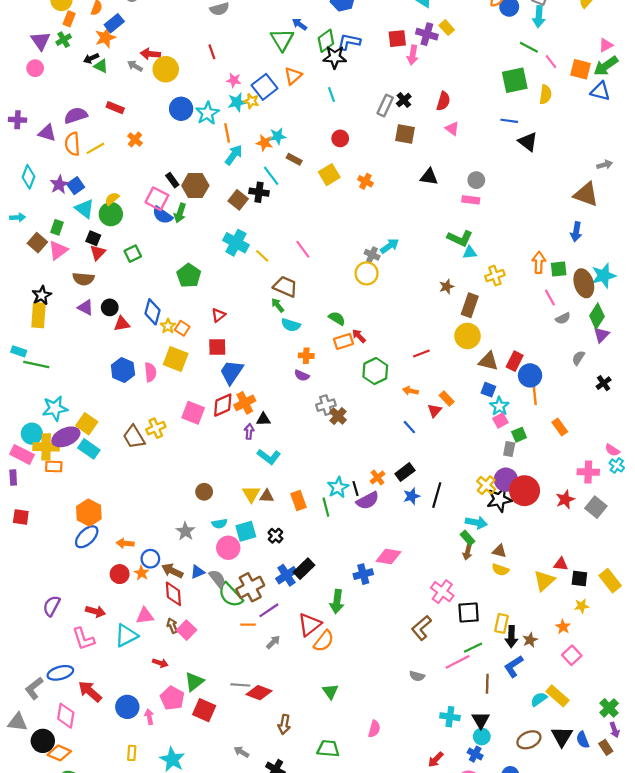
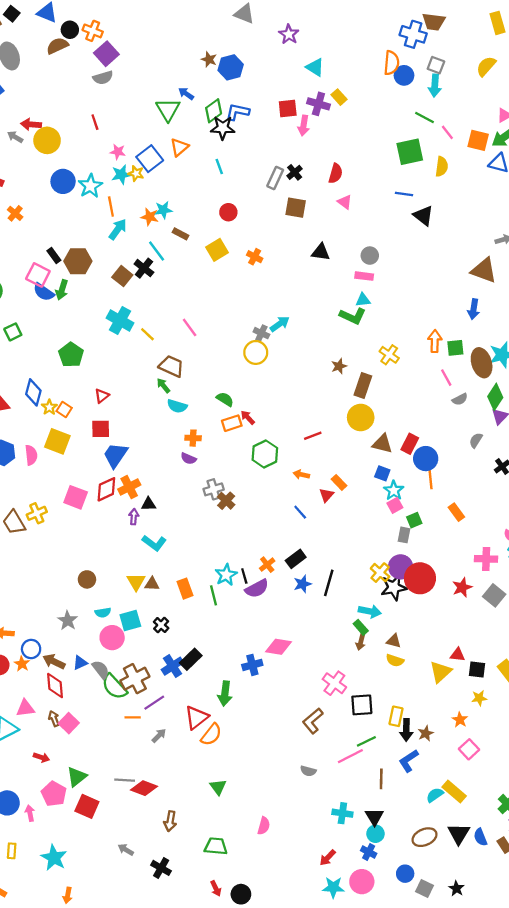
black cross: (259, 192) -> (144, 268), turned 30
cyan triangle: (470, 253) -> (363, 300), moved
yellow cross: (495, 276) -> (389, 355), turned -36

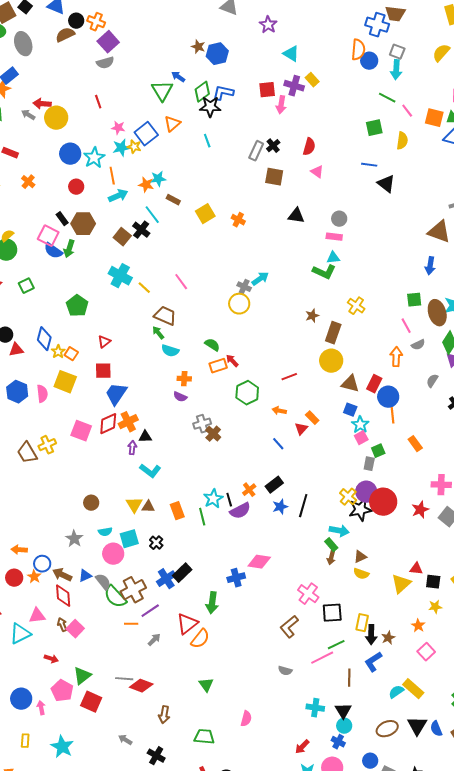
green square: (410, 152) -> (374, 128), size x0.7
red circle: (228, 212) -> (76, 187), moved
cyan arrow: (118, 229) -> (118, 196), turned 30
orange arrow: (435, 341) -> (396, 357), moved
brown triangle: (394, 641) -> (360, 557), turned -40

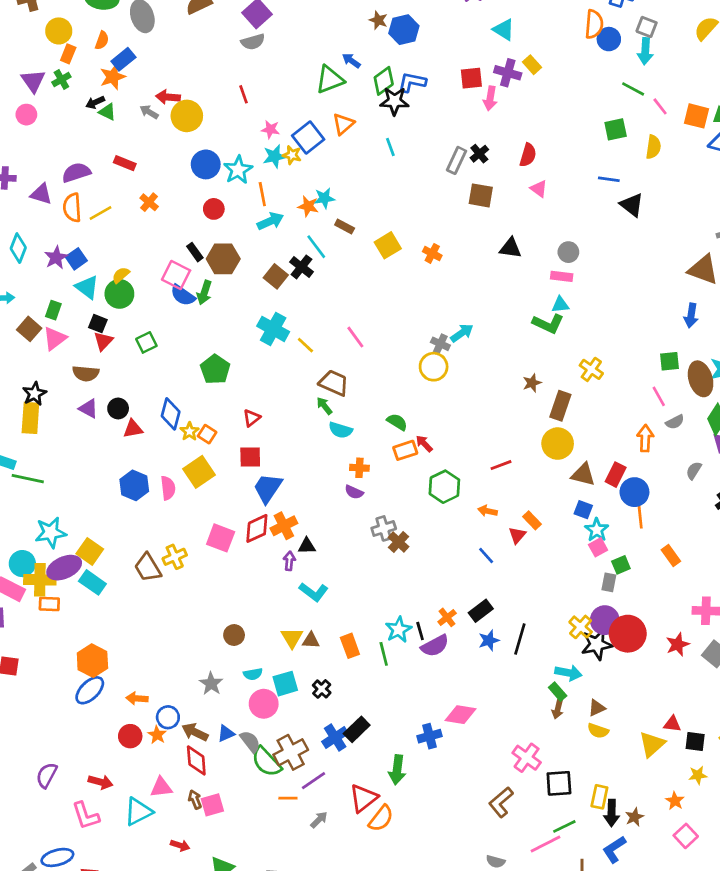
green triangle: (162, 91) -> (330, 80), turned 40
yellow square: (65, 382) -> (199, 472), turned 35
pink square: (75, 629) -> (212, 805), turned 30

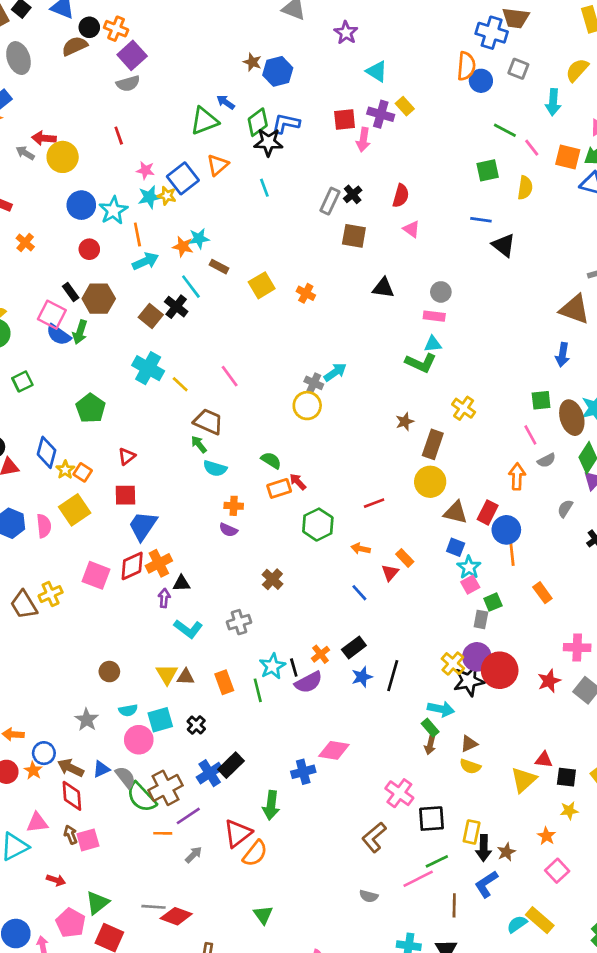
cyan arrow: (645, 51) -> (553, 102), moved
gray cross: (384, 528) -> (239, 622), moved

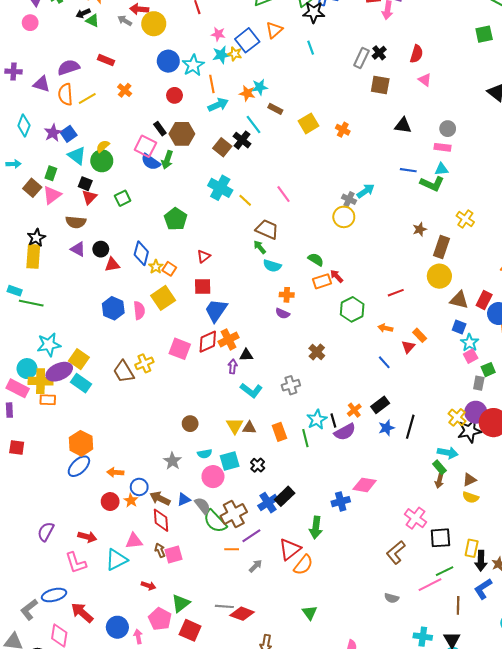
blue line: (481, 220) -> (408, 170), moved

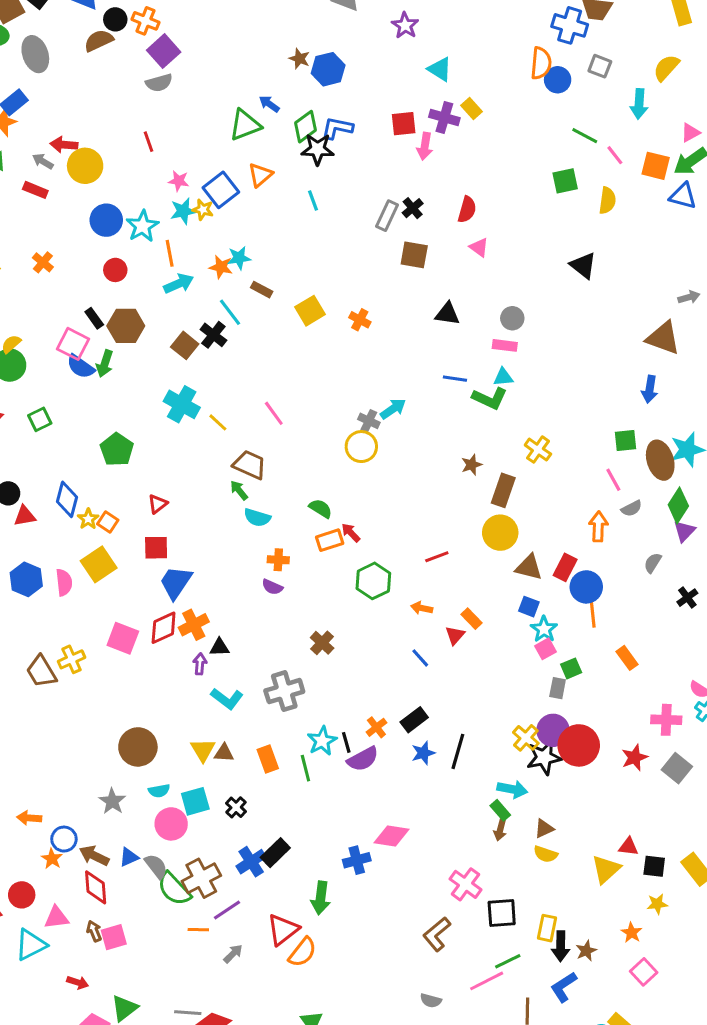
red rectangle: (106, 60) -> (35, 190), moved
gray cross: (291, 385) -> (284, 691), size x1.4
brown circle: (190, 424) -> (138, 747), size x1.6
red circle: (110, 502) -> (22, 895), moved

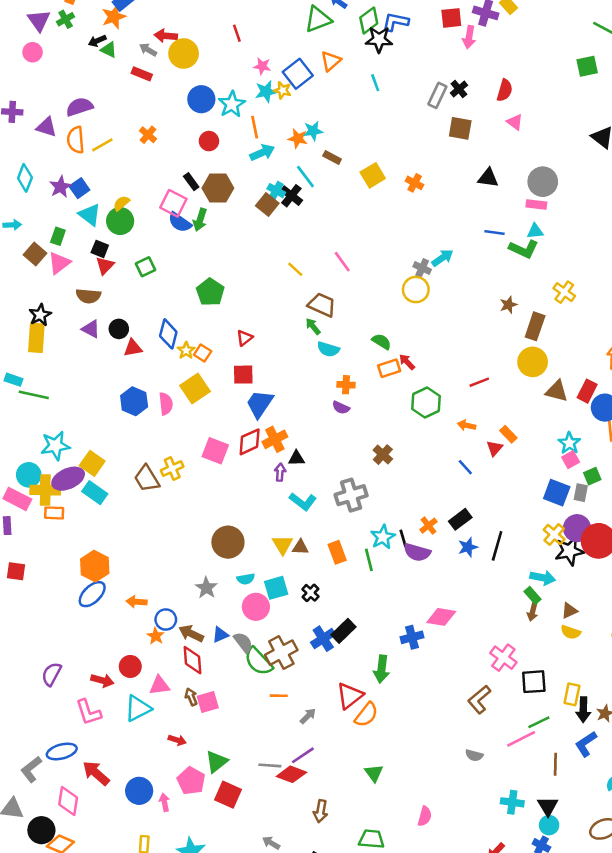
gray circle: (512, 318) -> (543, 182), size x1.5
cyan cross: (182, 404) -> (276, 191), moved, size x0.6
blue square: (529, 607) -> (557, 493), moved, size x1.5
purple semicircle: (363, 759) -> (417, 552), turned 44
purple line: (227, 910) -> (303, 755), moved

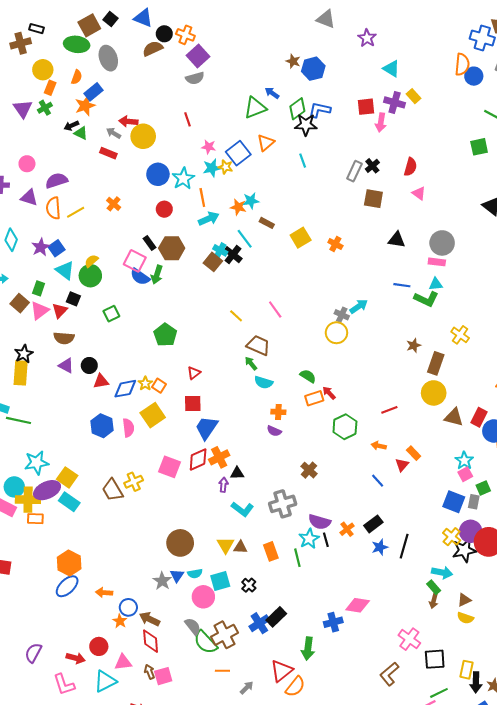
pink circle: (33, 52) -> (27, 164), moved
red triangle: (105, 265) -> (60, 311), moved
blue diamond: (168, 334) -> (125, 389), moved, turned 65
purple semicircle: (417, 552) -> (320, 522), moved
blue triangle: (220, 635) -> (177, 576), moved, turned -32

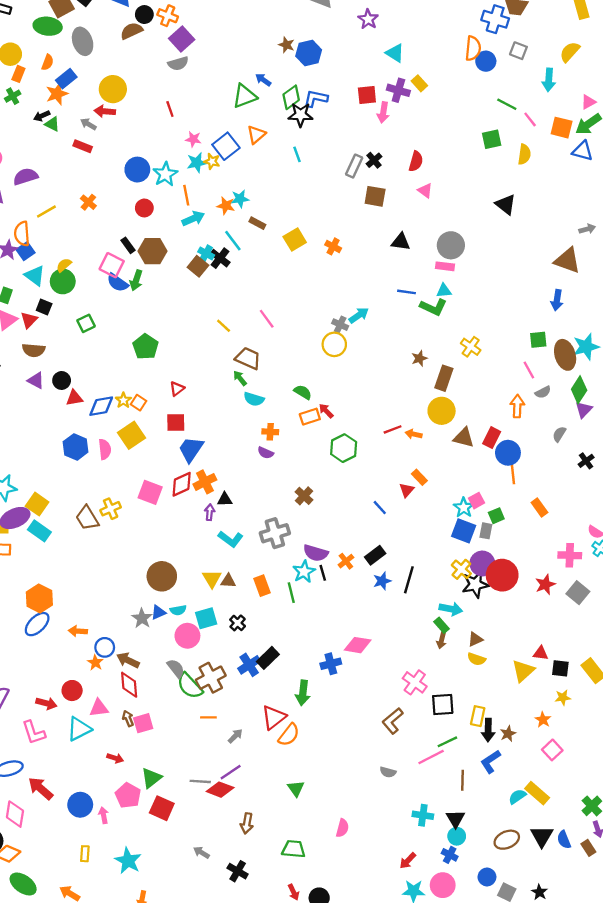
yellow circle: (143, 136) -> (113, 89), moved
orange semicircle: (53, 208) -> (22, 234), moved
orange arrow: (379, 446) -> (414, 434), moved
cyan star: (464, 461) -> (464, 508), moved
blue triangle: (177, 576) -> (158, 612), turned 32

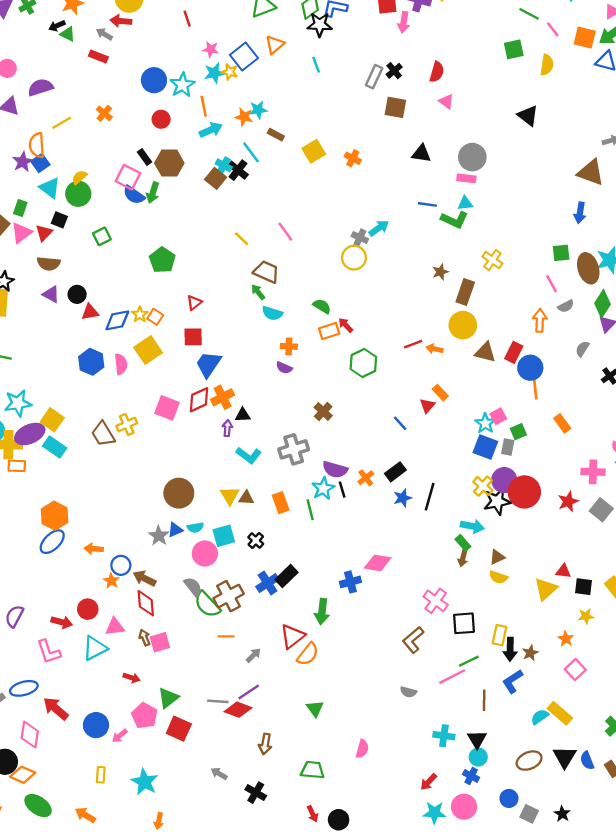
pink arrow: (104, 815) -> (120, 736), turned -119

